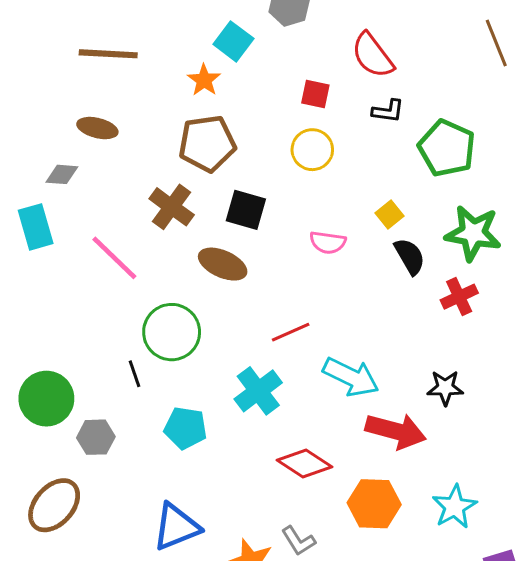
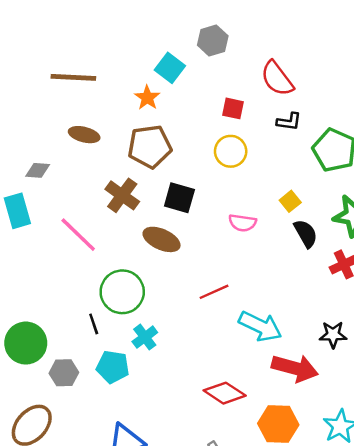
brown ellipse: (97, 128) -> (84, 135), moved
cyan cross: (258, 391) -> (145, 337), moved, size x0.7
cyan pentagon: (186, 428) -> (113, 367), moved

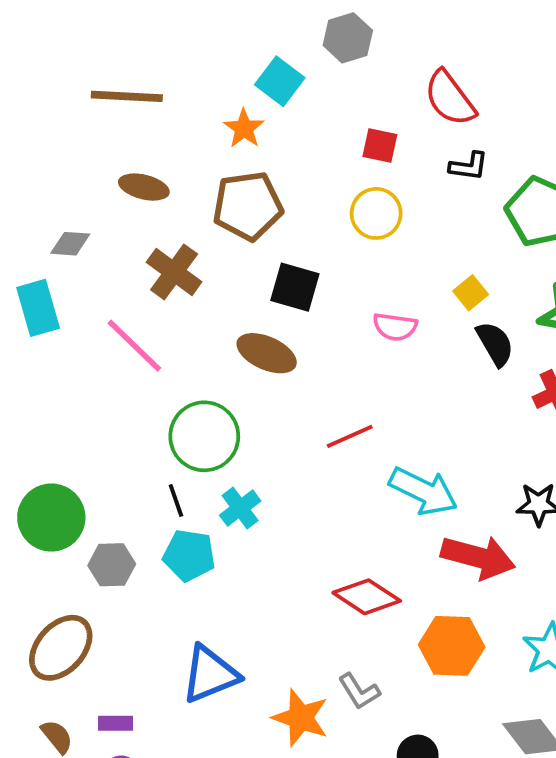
brown cross: (122, 195) -> (174, 272), moved
black line: (94, 324) -> (176, 501), moved

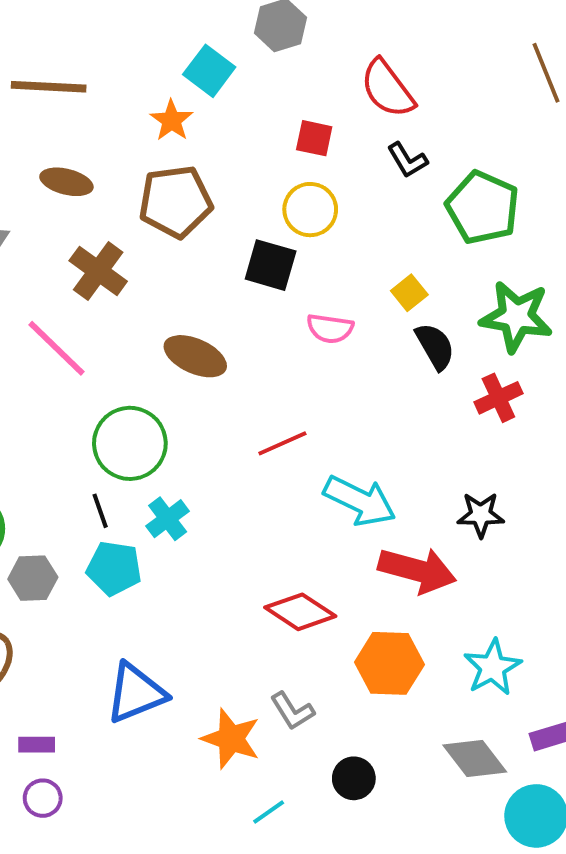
black L-shape: (469, 166) -> (407, 160), turned 51
black square: (295, 287) -> (271, 265), moved

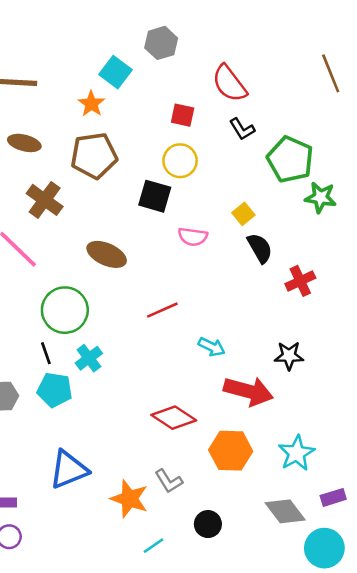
green star: (516, 317) -> (321, 197), moved, size x0.7
cyan arrow: (360, 501) -> (212, 347), size x0.6

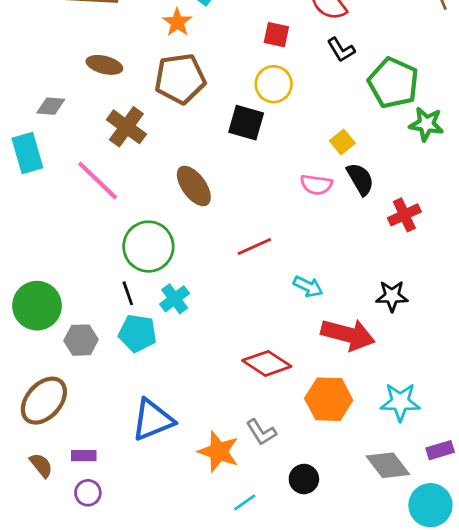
pink semicircle: (193, 237) -> (316, 185), moved
brown ellipse: (107, 254) -> (194, 186), turned 30
cyan star: (297, 453) -> (400, 402), turned 30

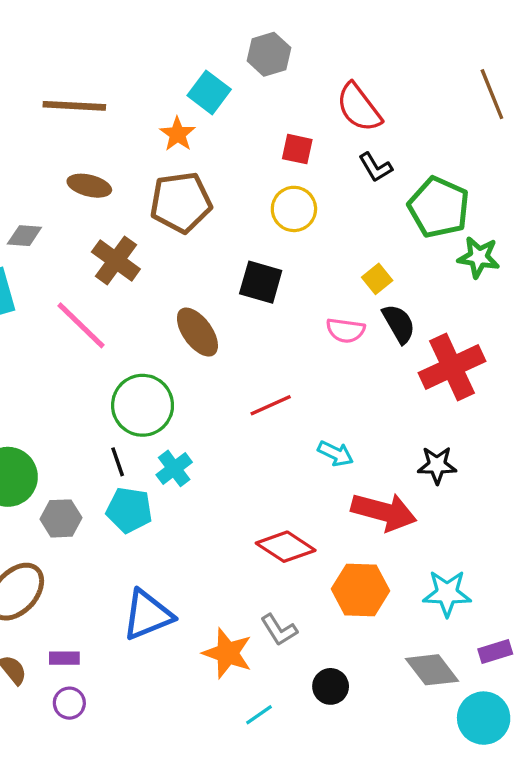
black square: (246, 123) -> (261, 282), moved
red cross: (404, 215) -> (452, 367), size x1.6

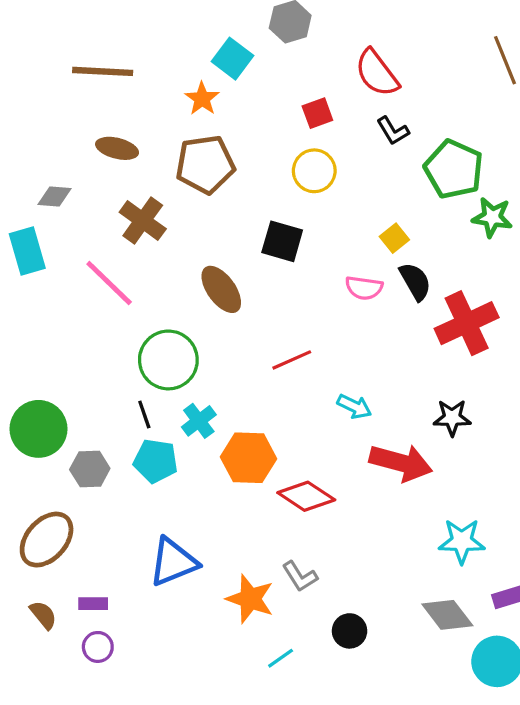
red square: (297, 149) -> (317, 113), turned -32
orange hexagon: (360, 590) -> (249, 458), moved

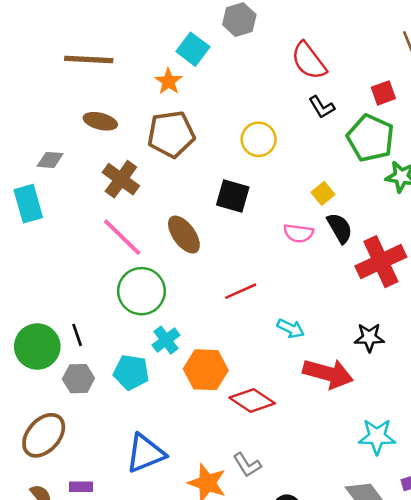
red square: (317, 113) -> (383, 93), moved
pink line: (109, 283) -> (122, 237), moved
black line: (144, 414) -> (77, 335), moved

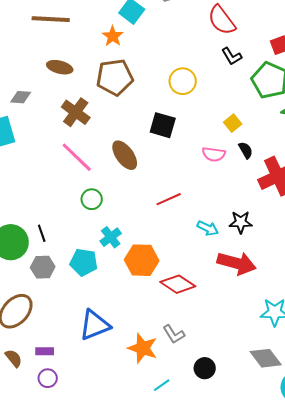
black semicircle: (340, 228) -> (246, 150), size x0.7
green circle: (141, 291) -> (92, 199), size x0.6
black star: (369, 337) -> (241, 222), moved

